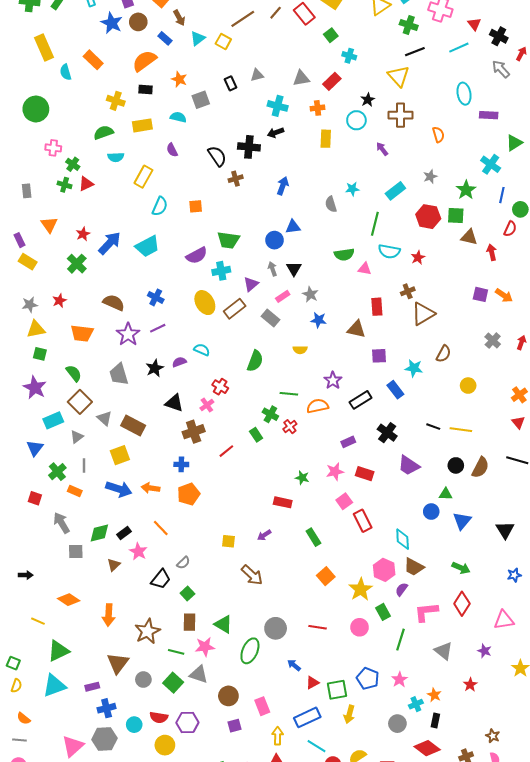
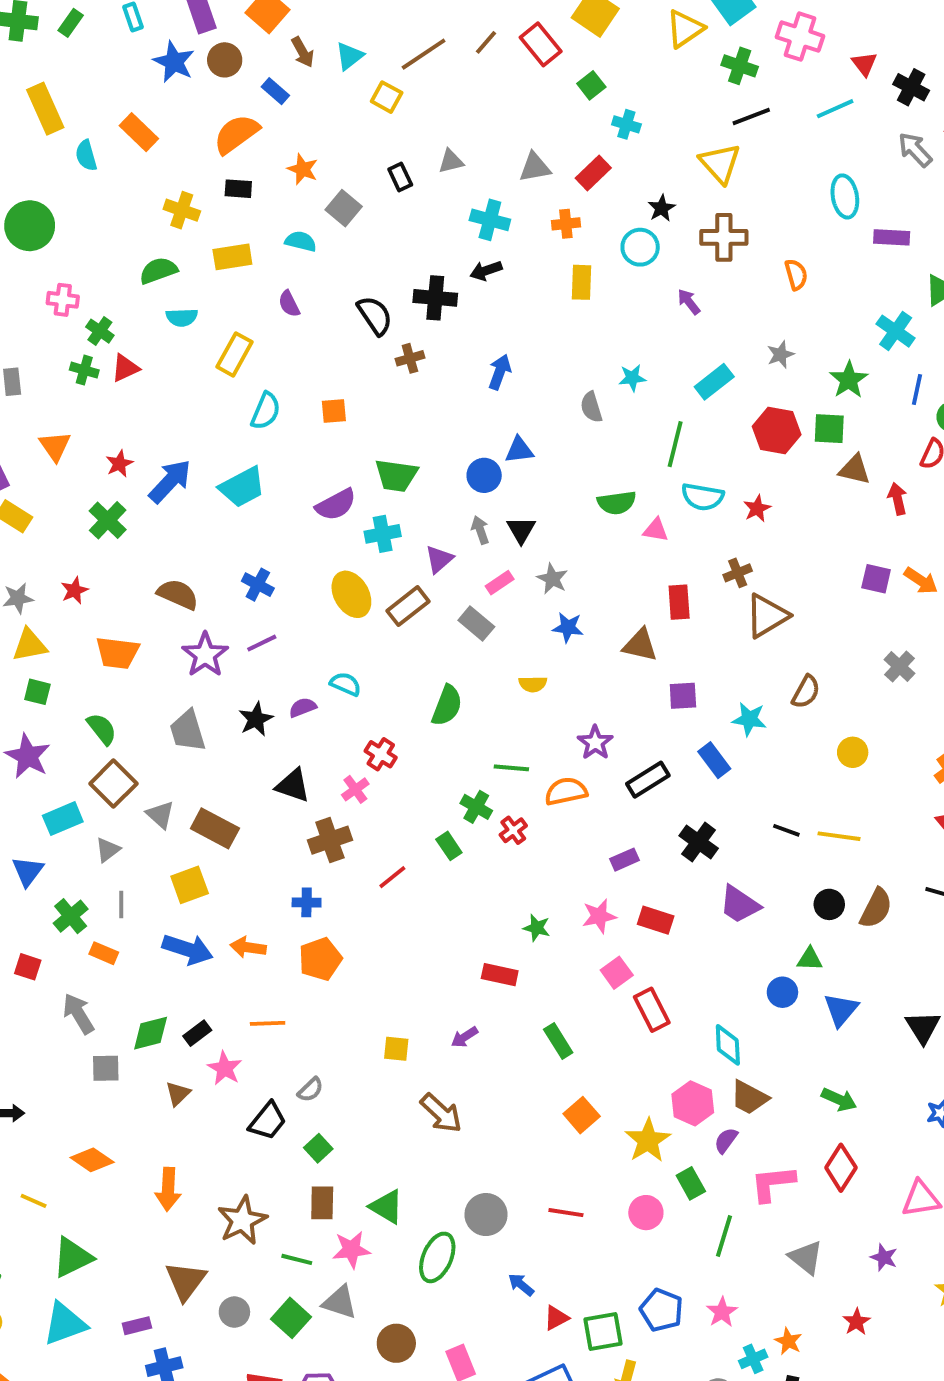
cyan triangle: (198, 38) -> (349, 56), moved
gray square: (201, 100) -> (344, 208), turned -30
orange line: (161, 528) -> (268, 1023), turned -48

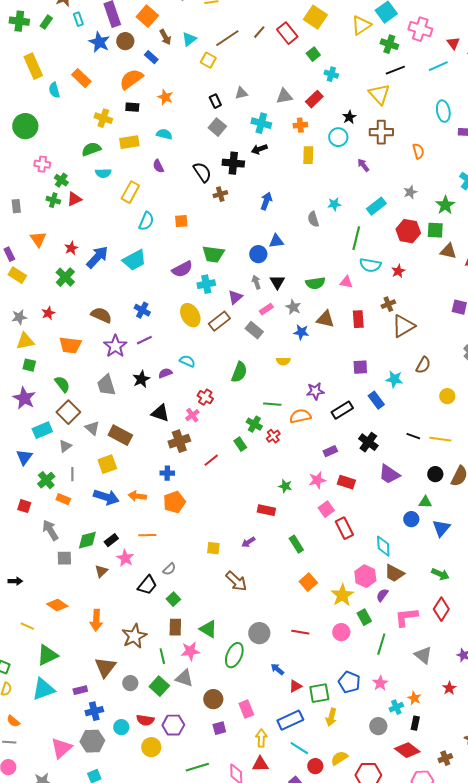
gray square: (344, 208) -> (217, 127), moved
green semicircle: (617, 503) -> (315, 283), moved
brown triangle: (640, 645) -> (325, 319), moved
purple star: (595, 743) -> (315, 391), turned 30
green line: (297, 1259) -> (162, 656), turned 63

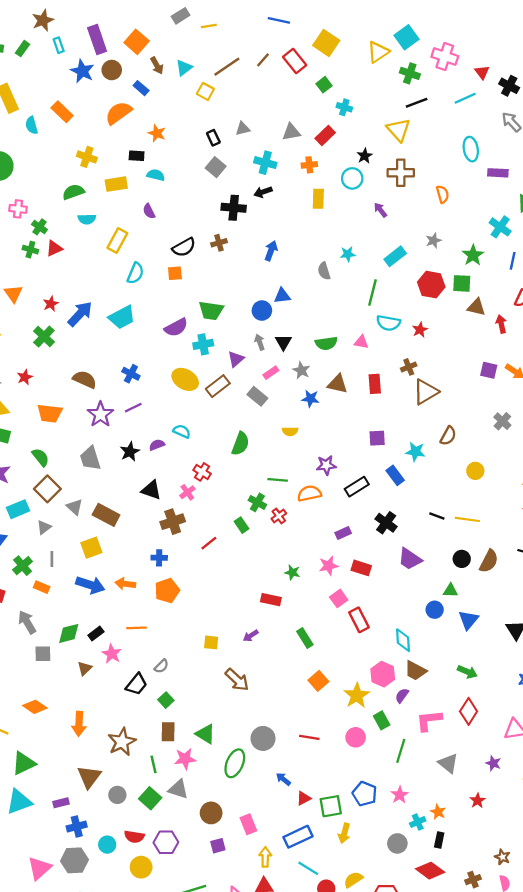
black rectangle: (132, 107) -> (137, 156), moved
black semicircle: (202, 172) -> (184, 247), moved, turned 95
yellow ellipse: (190, 315) -> (185, 379), turned -30

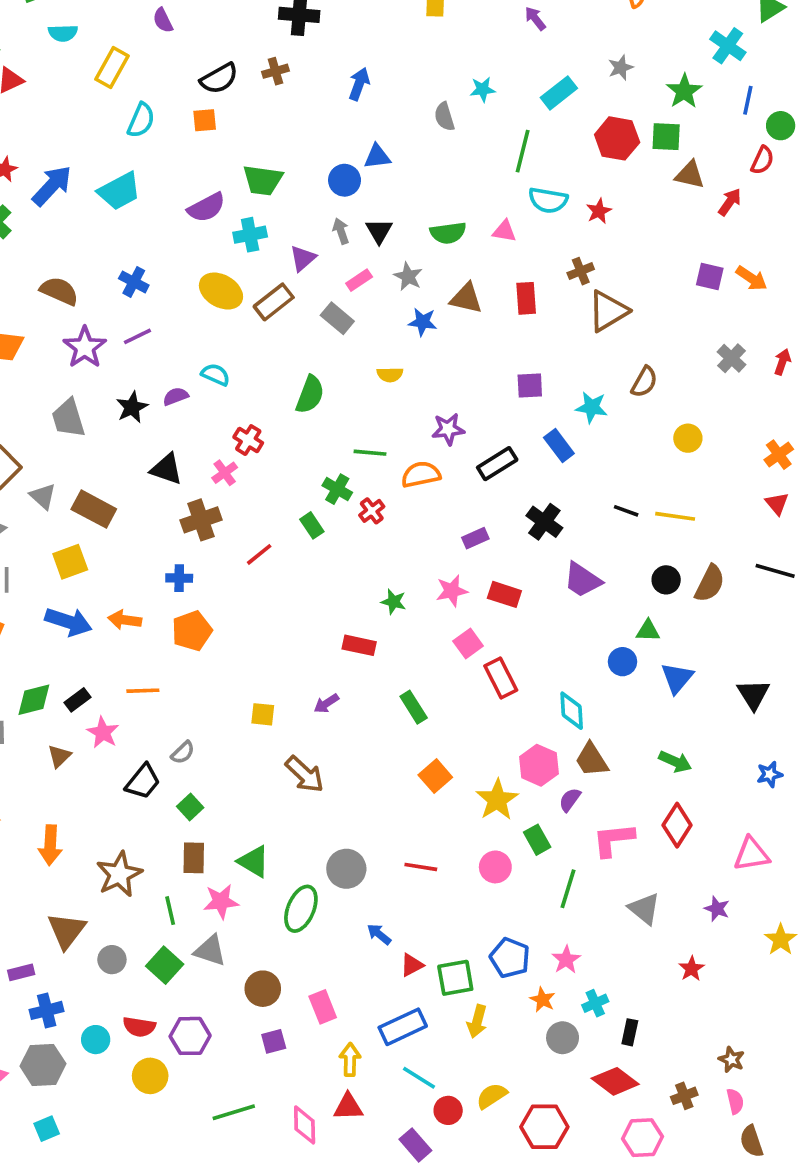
red arrow: (501, 324) -> (730, 202), turned 48
brown trapezoid: (415, 671) -> (592, 760), turned 30
orange star: (438, 812) -> (543, 1000), moved

